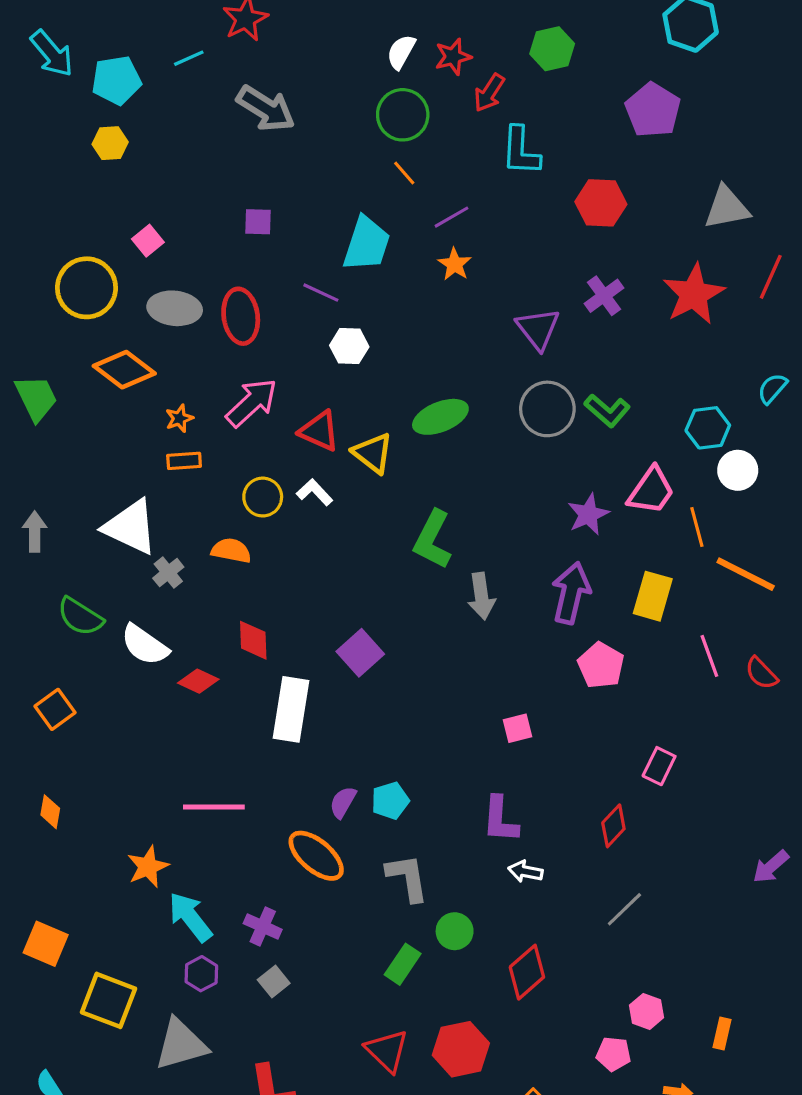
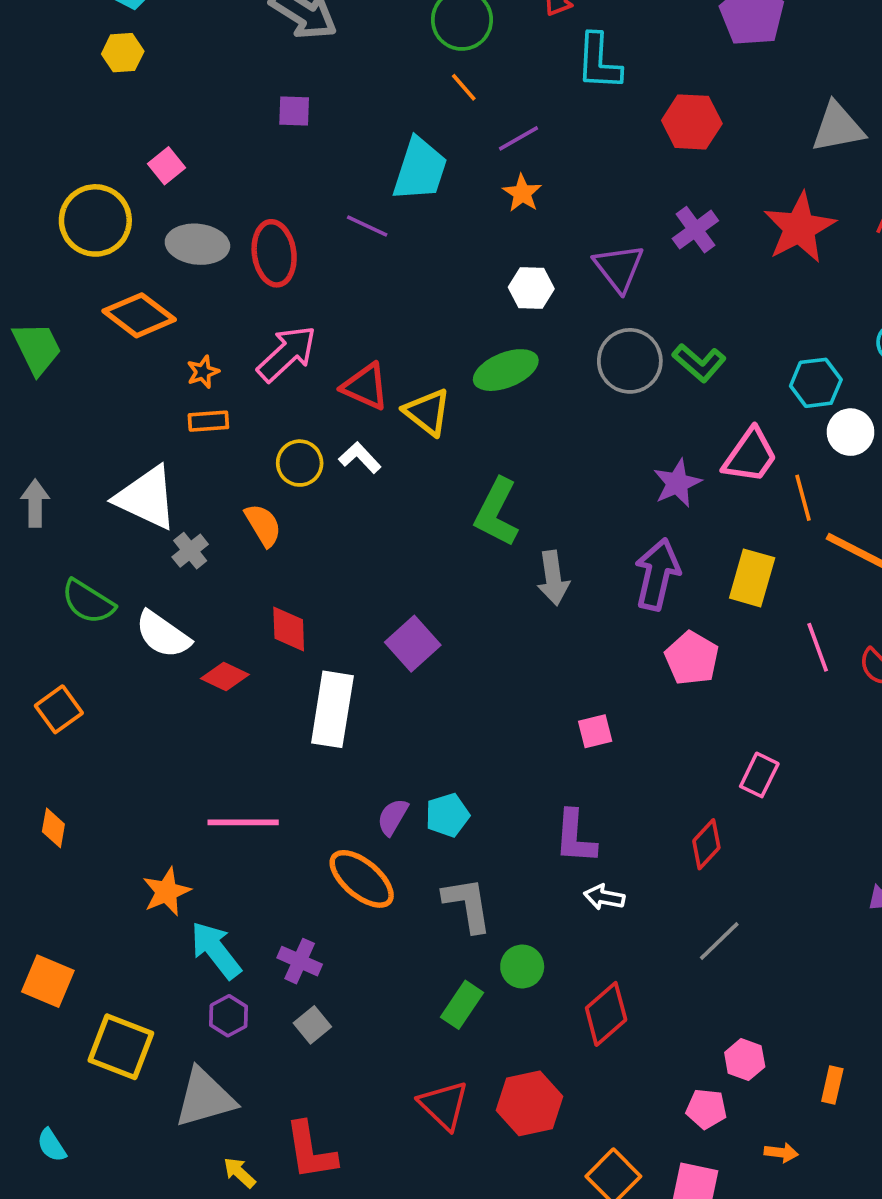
purple square: (258, 222) -> (294, 111), moved
white hexagon: (349, 346) -> (531, 288), moved
orange semicircle: (231, 551) -> (263, 525), turned 48

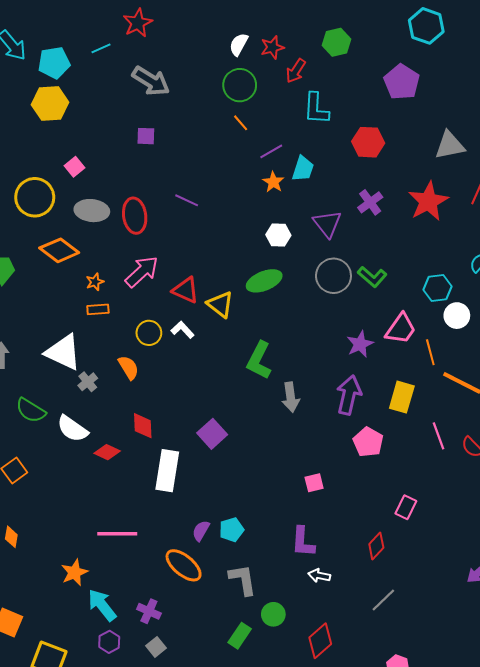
yellow hexagon: (123, 53) -> (50, 103), size x1.6
cyan trapezoid: (420, 169) -> (303, 169), moved, size x0.7

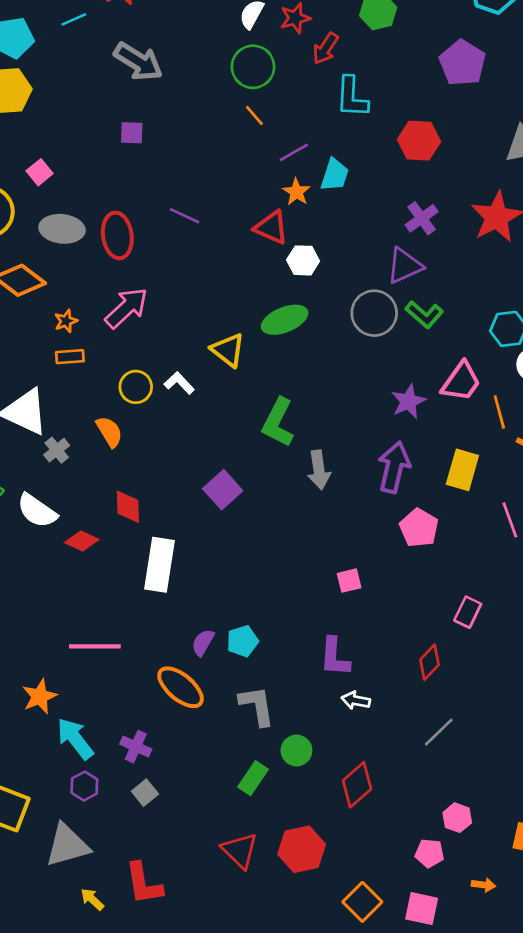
purple triangle: (327, 224) -> (404, 266), moved, turned 44
red triangle: (186, 290) -> (271, 228), moved
purple square: (212, 434) -> (223, 490), moved

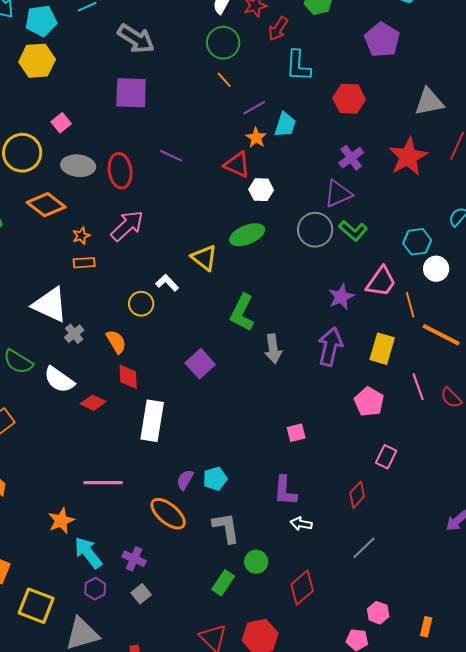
purple square: (132, 133) -> (131, 93), size x1.8
yellow circle: (136, 387) -> (141, 304), moved
orange semicircle: (109, 432) -> (116, 342), moved
pink pentagon: (419, 528) -> (369, 402), moved

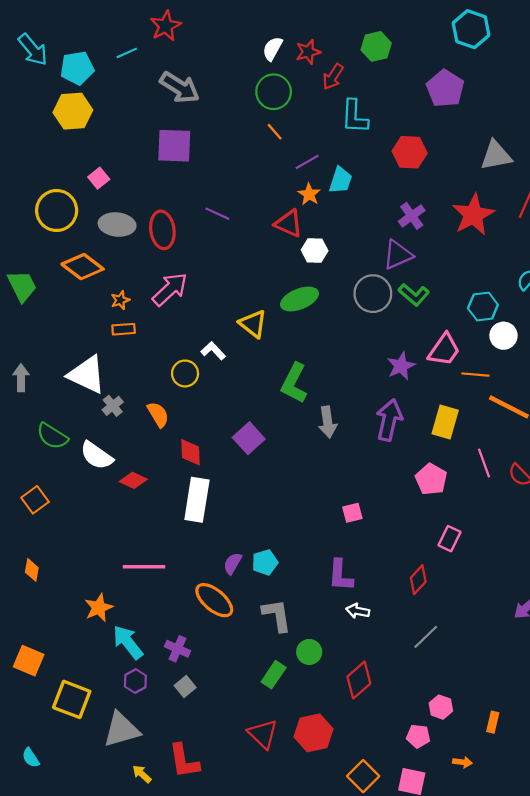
orange line: (410, 305) -> (475, 375), turned -70
red diamond: (128, 377) -> (190, 452), moved

